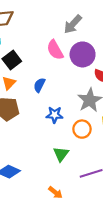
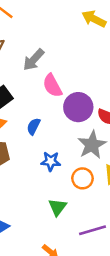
gray arrow: (73, 24) -> (34, 60), moved
purple circle: (83, 54) -> (78, 107), moved

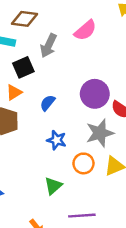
gray arrow: (34, 60) -> (49, 46), moved, turned -30
pink semicircle: (52, 86) -> (85, 30), moved, turned -115

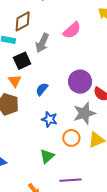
brown diamond: (24, 19) -> (23, 21), turned -35
orange triangle: (14, 92) -> (15, 81), turned -32

